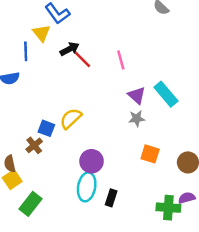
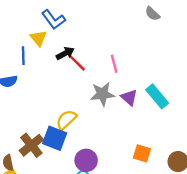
gray star: (137, 119) -> (102, 94), moved, size x1.5
blue square: (46, 128) -> (55, 138), moved, size x1.5
brown cross: (34, 145) -> (31, 145), size x1.5

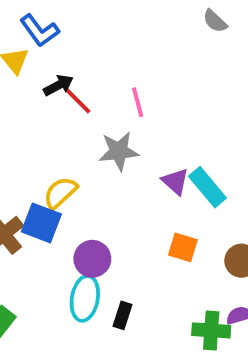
gray semicircle: (152, 14) -> (215, 21), moved
cyan rectangle: (157, 96) -> (207, 187), moved
purple triangle: (129, 98) -> (175, 181), moved

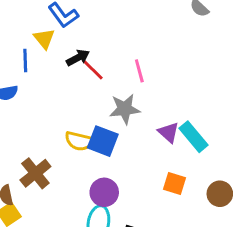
yellow semicircle: (60, 193) -> (79, 141), turned -124
blue square: (41, 223) -> (103, 141), moved

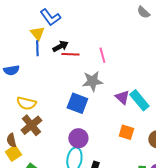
blue line: (25, 61) -> (37, 48), moved
red line: (93, 69) -> (70, 54), turned -42
yellow semicircle: (79, 141) -> (26, 103), moved

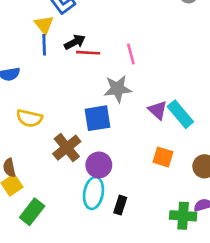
blue square: (77, 103) -> (98, 118), turned -30
brown cross: (31, 125) -> (67, 148), moved

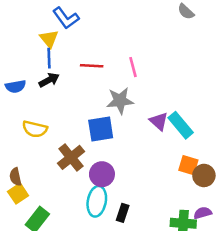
black arrow: (75, 42) -> (49, 80), moved
orange square: (163, 157) -> (188, 165), moved

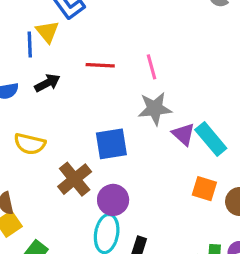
blue line: (49, 58) -> (30, 44), moved
gray star: (120, 101) -> (155, 109), moved
orange square: (188, 165) -> (204, 189), moved

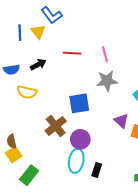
blue line: (30, 44) -> (20, 33), moved
purple triangle: (184, 134) -> (121, 121), moved
yellow semicircle: (30, 144) -> (27, 92), moved

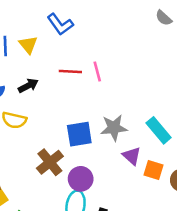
blue L-shape: (52, 15) -> (60, 24), moved
pink line: (105, 54) -> (97, 72), moved
gray star: (107, 81) -> (114, 128), moved

